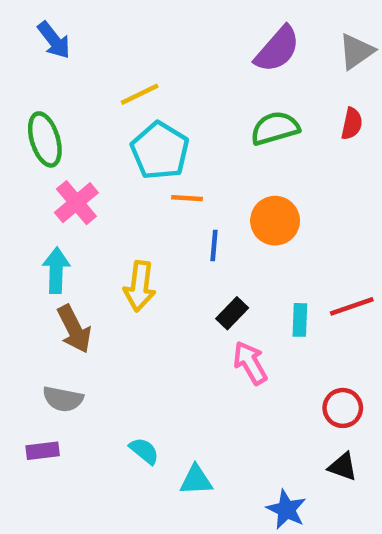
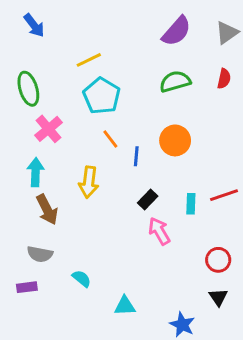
orange line: (187, 198) -> (110, 139), moved, turned 48
cyan semicircle: (144, 451) -> (82, 279), moved
black triangle: (343, 467) -> (218, 297), turned 36

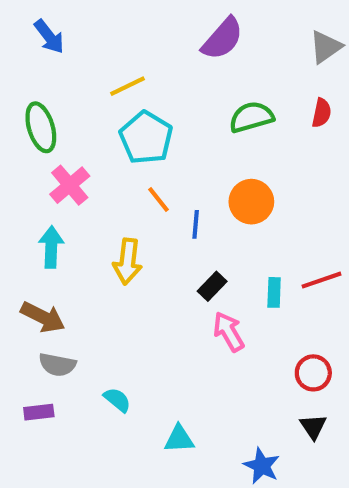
purple semicircle: (177, 31) -> (222, 39), moved
brown arrow: (47, 210) -> (43, 317), moved, turned -36

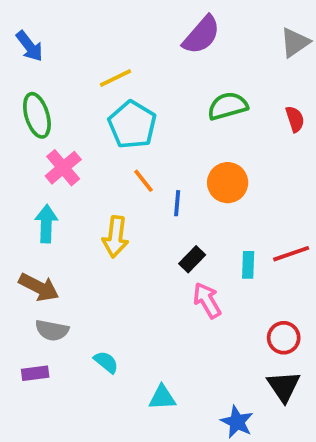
blue arrow: (49, 37) -> (29, 46), moved
red semicircle: (322, 113) -> (295, 119), moved, turned -30
black triangle: (313, 427) -> (284, 386), size x1.4

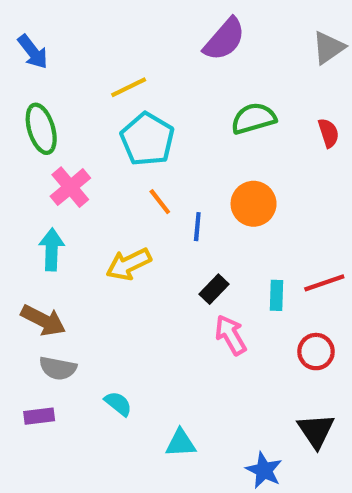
yellow arrow: (115, 237) -> (129, 264), turned 57
red circle: (284, 338) -> (316, 352), moved

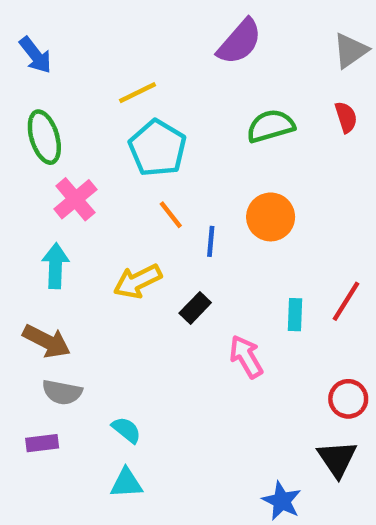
red semicircle: (328, 133) -> (346, 117), moved
red line: (324, 283) -> (346, 301), turned -39
black rectangle: (214, 289) -> (195, 308), moved
red circle: (316, 352) -> (348, 399), moved
cyan triangle: (181, 443) -> (126, 483), moved

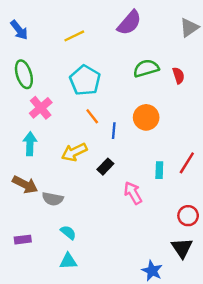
yellow line: (138, 93) -> (74, 36), moved
red semicircle: (346, 117) -> (178, 75), moved
gray semicircle: (62, 392) -> (53, 199), moved

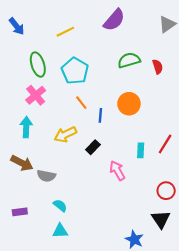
green ellipse: (24, 74) -> (38, 65), moved

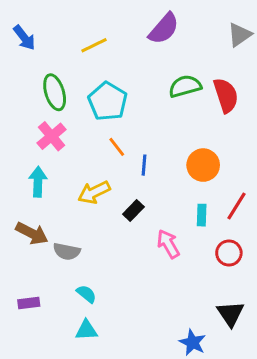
red semicircle: (158, 67) -> (226, 95), size x1.6
orange circle: (129, 104) -> (203, 165), moved
red circle: (166, 191) -> (229, 253), moved

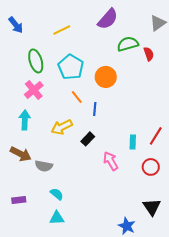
green semicircle: (185, 86) -> (128, 44), moved
red semicircle: (226, 95) -> (149, 54), moved, size x0.6
orange circle: (203, 165) -> (106, 77), moved

